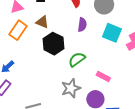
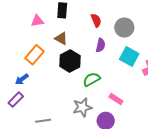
orange rectangle: (18, 30) -> (34, 55), moved

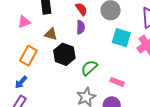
purple semicircle: (101, 45) -> (81, 27), moved

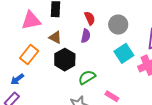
pink triangle: (24, 22) -> (31, 20), size x1.5
cyan square: (121, 38) -> (124, 53), turned 30

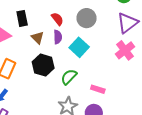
brown triangle: (55, 37) -> (38, 38), moved, turned 32
cyan square: (124, 53) -> (79, 47), moved

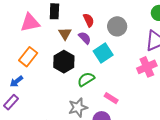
purple semicircle: (58, 37) -> (85, 38), turned -56

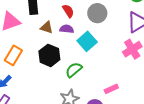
brown triangle: (65, 34) -> (47, 27), turned -32
purple semicircle: (85, 38) -> (67, 29), turned -32
pink rectangle: (111, 98) -> (111, 89), moved, turned -48

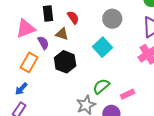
red semicircle: (68, 11) -> (73, 17), moved
purple semicircle: (67, 29) -> (43, 43), moved, turned 56
green semicircle: (74, 70) -> (101, 86), moved

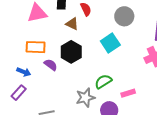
purple semicircle: (43, 43) -> (51, 65), moved, turned -32
orange rectangle: (29, 62) -> (36, 47), turned 54
blue arrow: (21, 89) -> (24, 72), turned -120

